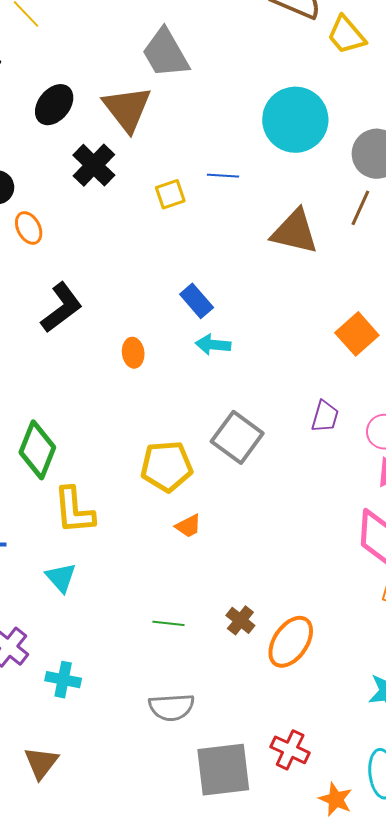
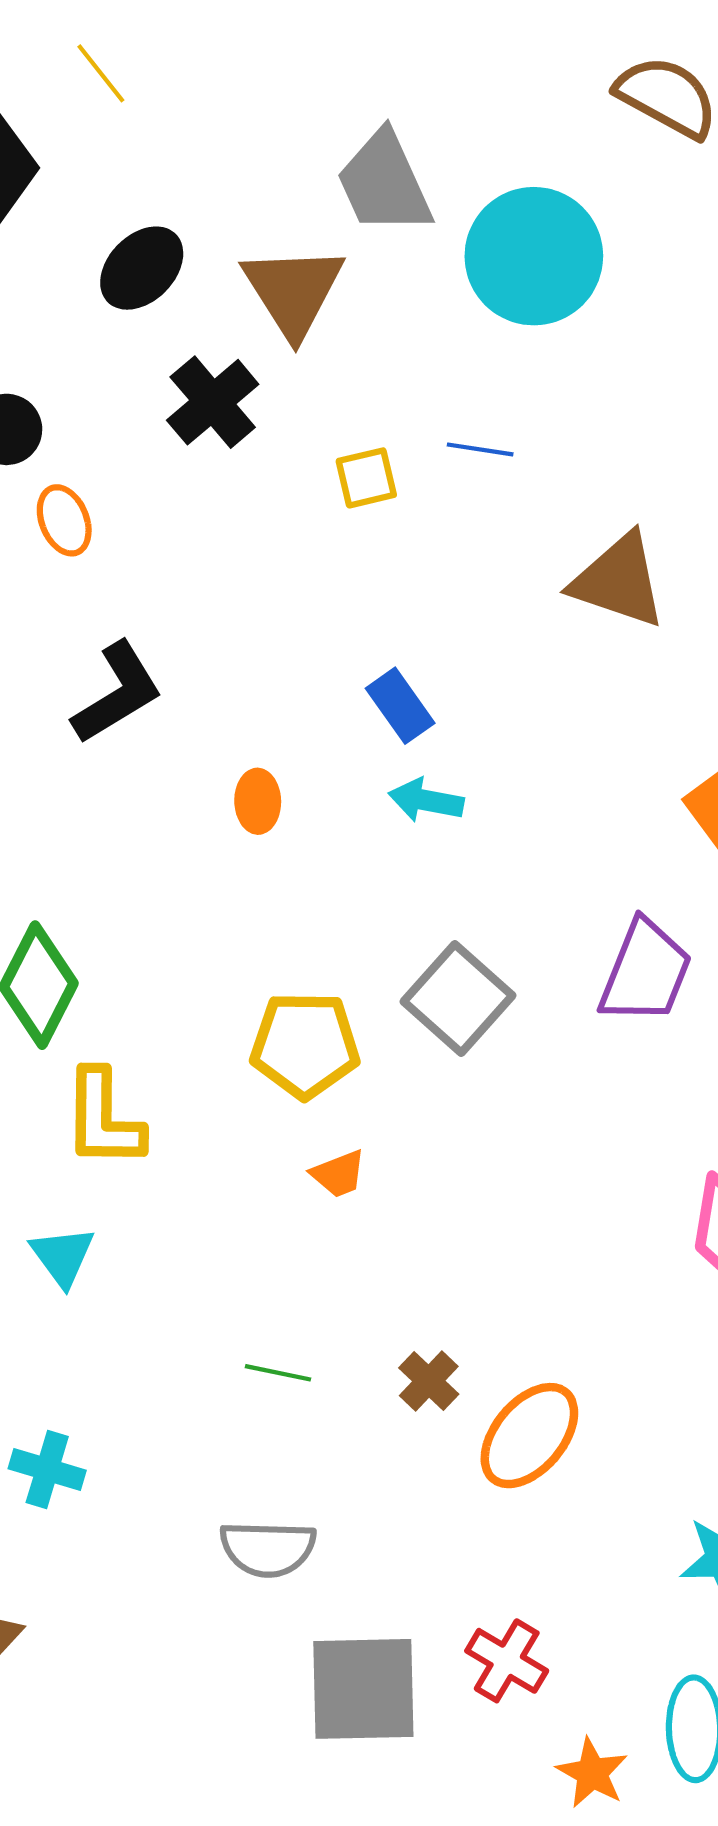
cyan circle: (295, 120) -> (534, 256), moved
purple trapezoid: (325, 416) -> (645, 972), size x1.6

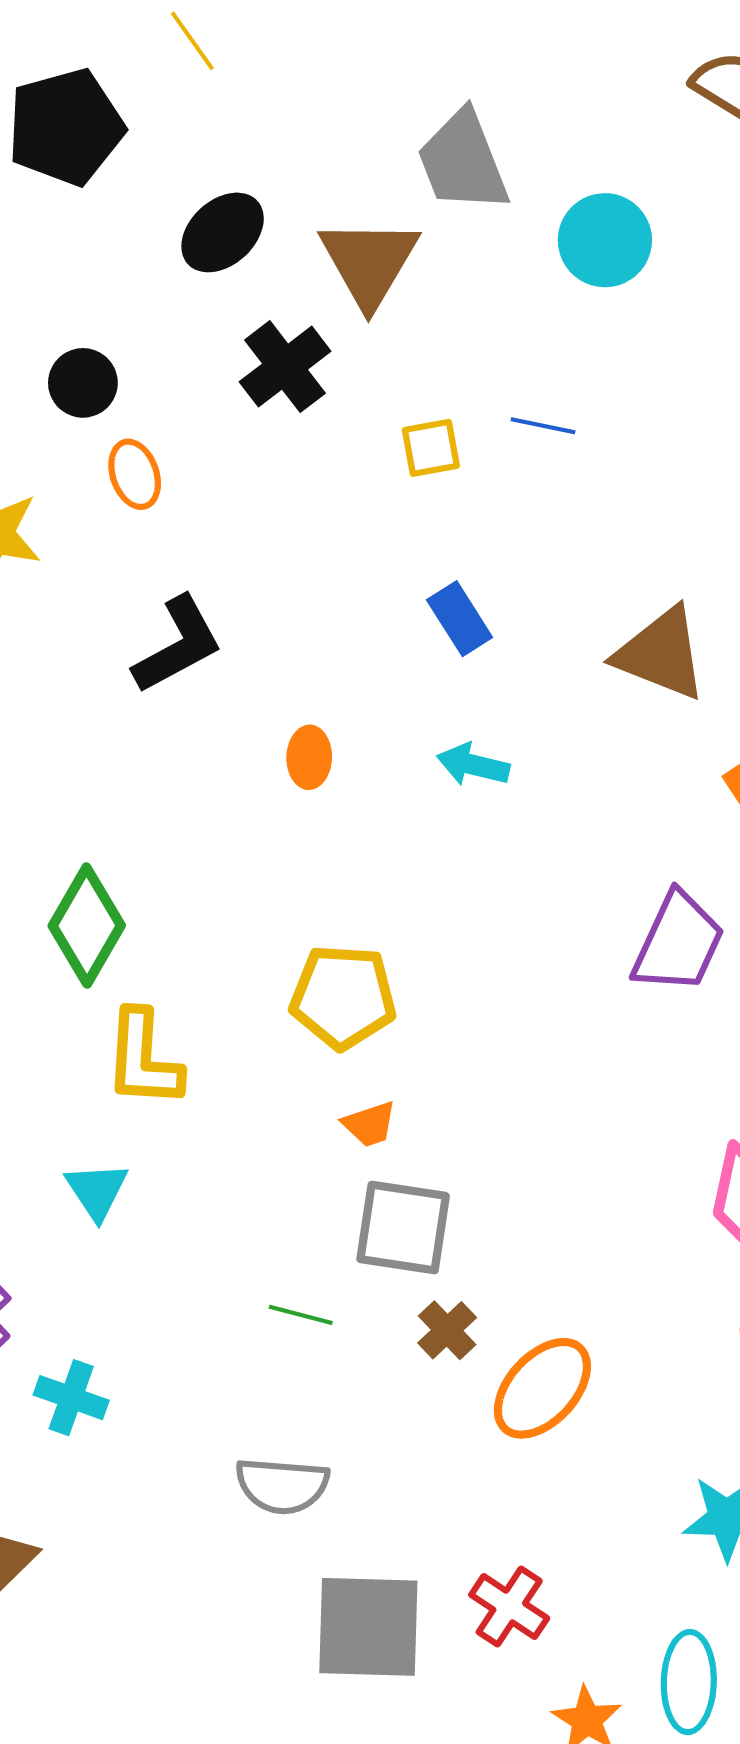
cyan circle: (534, 256) -> (605, 240), size x0.7
brown triangle: (619, 581) -> (661, 654), moved
blue rectangle: (400, 706) -> (460, 619), moved
gray square: (458, 999) -> (403, 1227), moved, turned -36

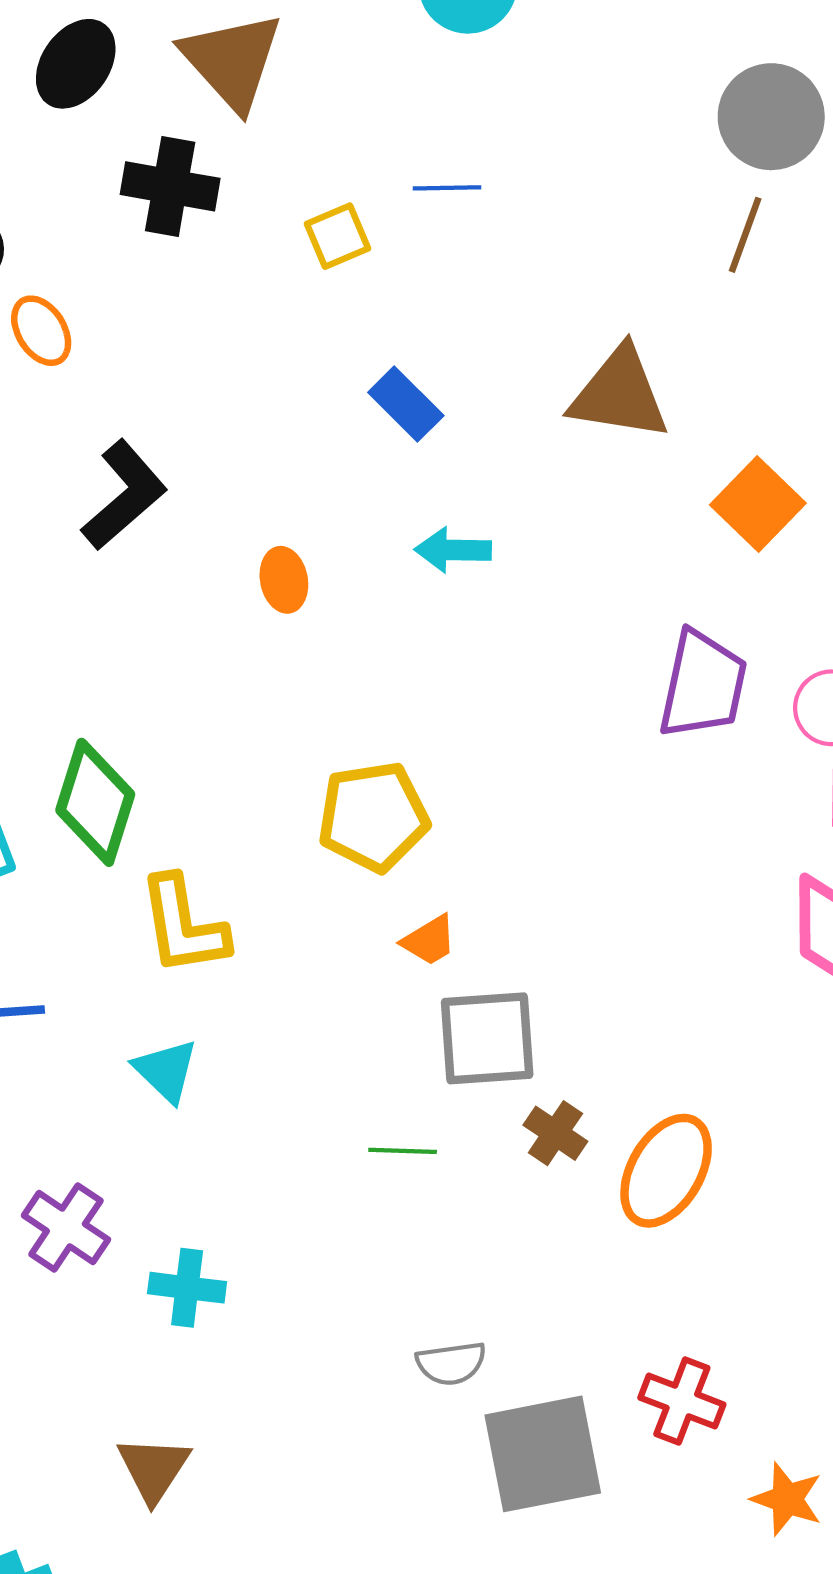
black cross: (285, 367) -> (170, 186), turned -30
gray semicircle: (282, 1486) -> (451, 1363), moved, size x0.7

